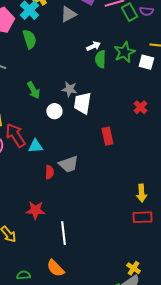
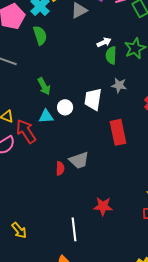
gray star: (69, 89) -> (119, 85), moved
red rectangle: (107, 136) -> (118, 132), size x1.4
cyan triangle: (35, 146) -> (46, 116), moved
red star: (35, 210) -> (103, 206), moved

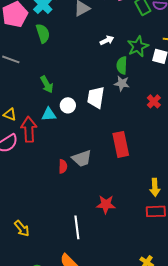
green semicircle: (111, 55) -> (122, 65), moved
red arrow: (26, 131) -> (29, 129), turned 30
red rectangle: (118, 132) -> (121, 144), moved

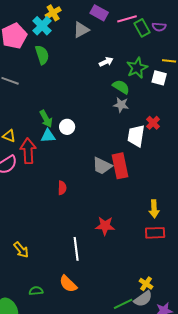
green semicircle: (122, 65) -> (121, 87), turned 120
green arrow: (47, 84) -> (46, 119), moved
white trapezoid: (96, 97) -> (136, 136), moved
gray trapezoid: (82, 158) -> (102, 166), moved, turned 45

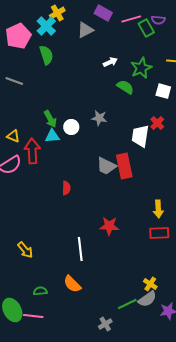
purple semicircle: (159, 27) -> (158, 20), moved
white square: (159, 78) -> (163, 91), moved
gray star: (121, 105) -> (99, 118), moved

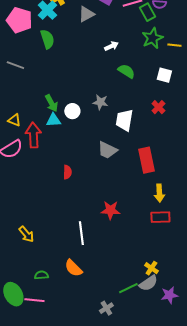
pink pentagon: (18, 36) -> (19, 20), turned -30
green star: (141, 68) -> (152, 38), moved
white trapezoid: (140, 136) -> (124, 120), moved
red rectangle: (124, 166) -> (146, 160), moved

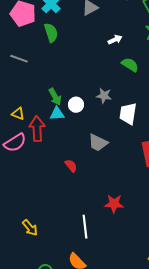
gray trapezoid: (107, 150) -> (98, 143), moved
red semicircle: (67, 172) -> (71, 166), turned -40

